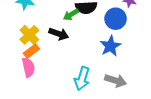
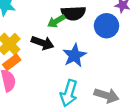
blue star: (110, 46) -> (75, 55), moved

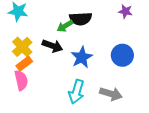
blue circle: (107, 26) -> (122, 55), moved

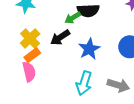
black arrow: (52, 46) -> (60, 37), turned 126

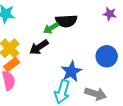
blue star: (89, 49) -> (71, 71), moved

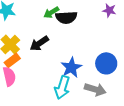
green arrow: (51, 28) -> (51, 12), moved
blue circle: (107, 56) -> (106, 63), moved

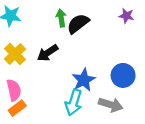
green arrow: (51, 12) -> (61, 18), turned 112
black semicircle: (66, 17) -> (78, 24), turned 145
orange rectangle: (12, 60) -> (17, 108), moved

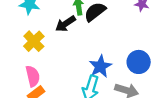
black arrow: (48, 53) -> (65, 24), moved

